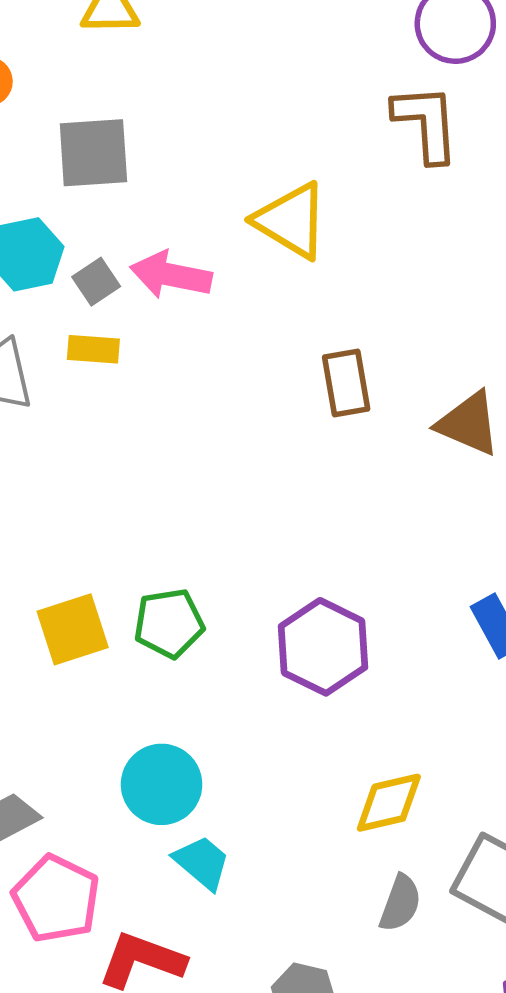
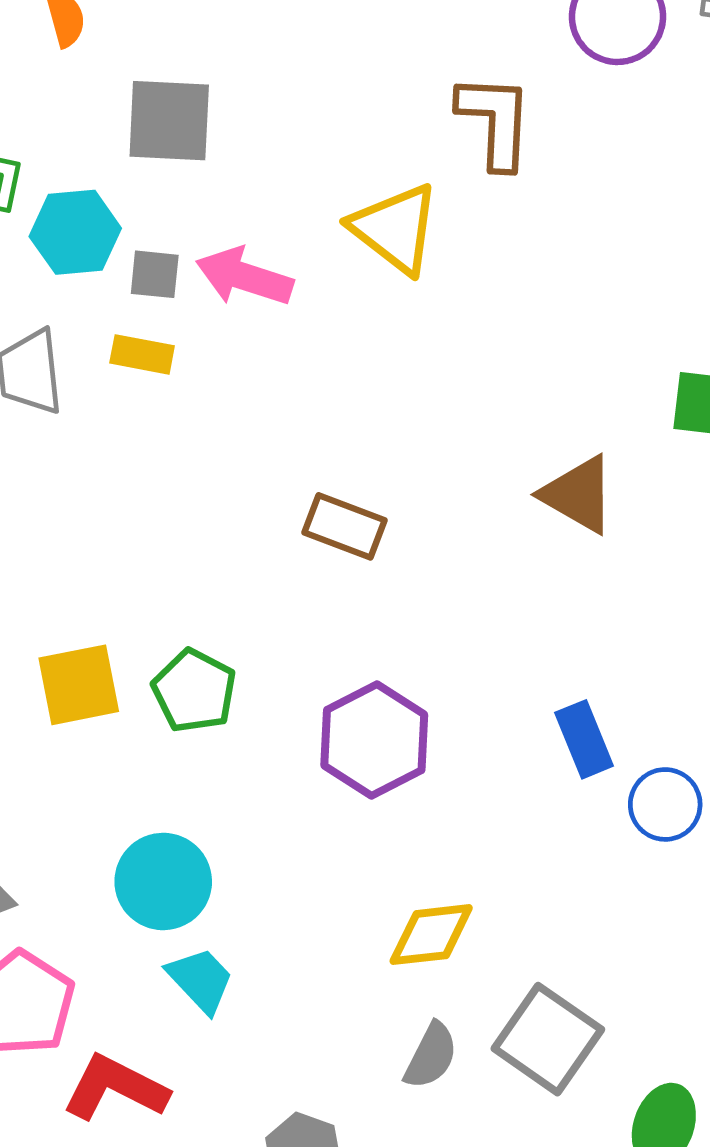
brown L-shape: (426, 123) -> (495, 121), moved
gray square: (96, 282) -> (155, 274), turned 33
brown rectangle: (346, 383) -> (345, 526), moved, turned -66
green pentagon: (169, 623) -> (194, 691), turned 30

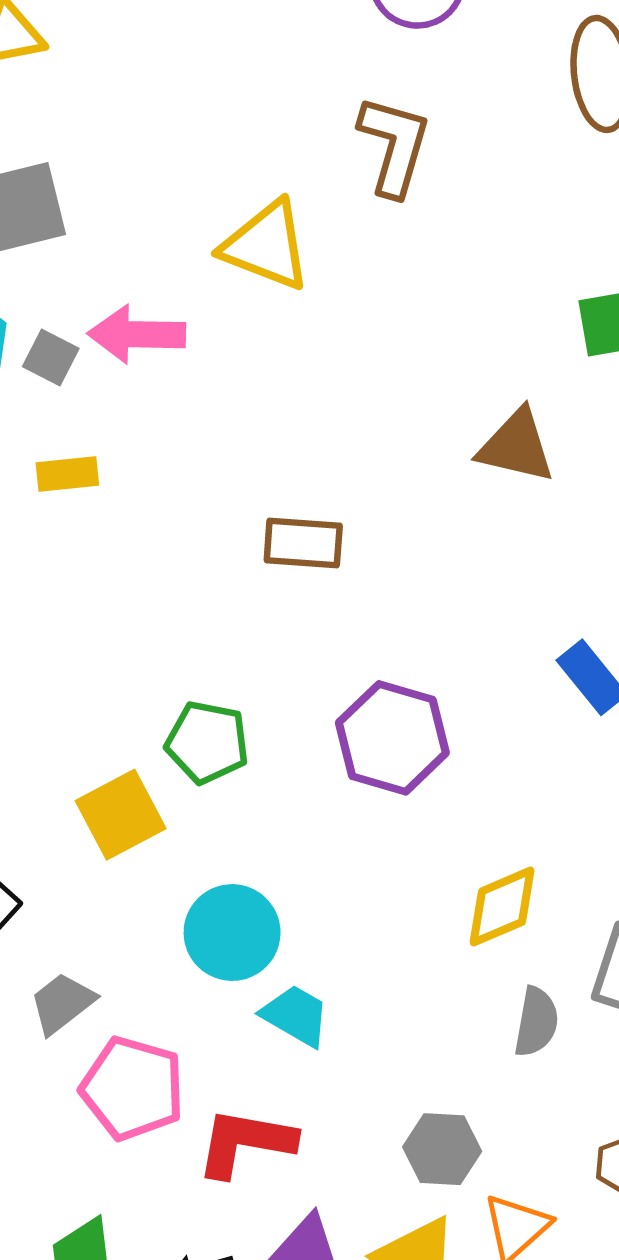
brown L-shape: (495, 121) -> (394, 146), moved, turned 30
gray square: (155, 274) -> (51, 358), turned 38
yellow rectangle: (142, 354) -> (67, 474), moved
yellow square: (79, 685) -> (121, 815), moved

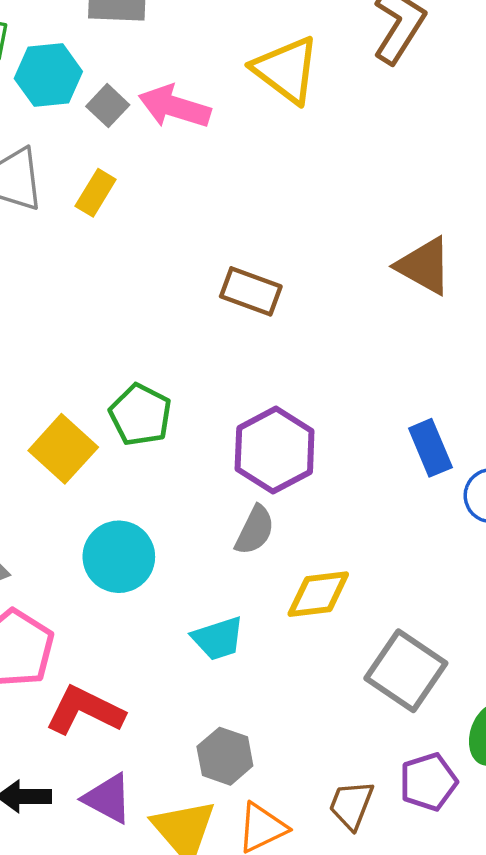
yellow rectangle: (67, 474) -> (96, 193), turned -69
yellow square: (121, 815) -> (63, 449), turned -36
cyan trapezoid: (296, 1016) -> (218, 639), moved, turned 116
gray semicircle: (536, 1022) -> (255, 530), moved

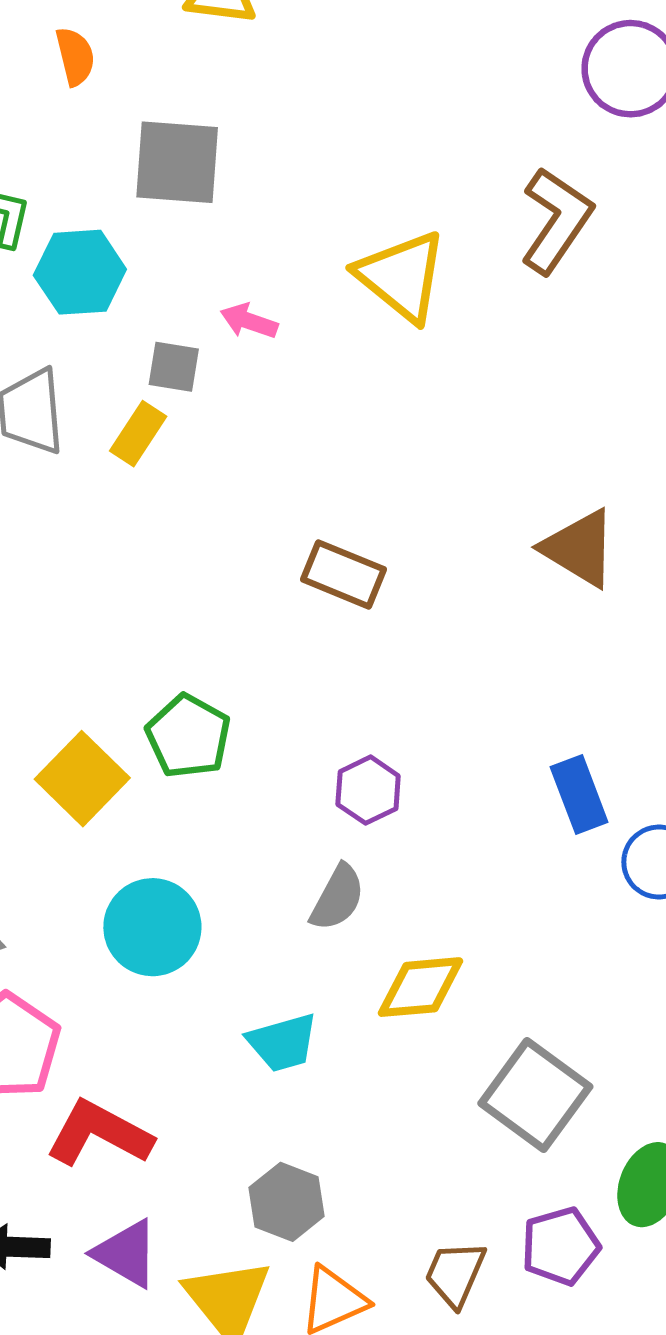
gray square: (108, 106) -> (174, 367), moved, turned -36
pink arrow: (174, 107) -> (249, 321), size x0.6
purple hexagon: (275, 450) -> (368, 790), size x0.6

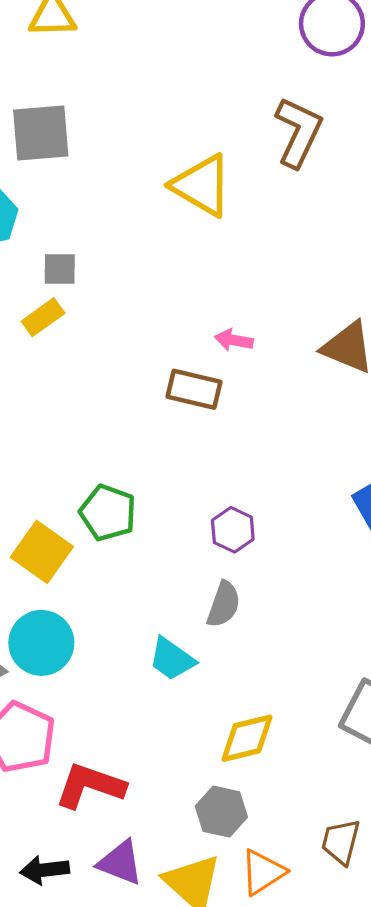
pink arrow: (249, 321) -> (234, 340), moved
yellow rectangle: (138, 434) -> (43, 317), turned 30
cyan circle: (152, 927) -> (41, 643), moved
yellow diamond: (421, 987) -> (247, 738), moved
cyan trapezoid: (283, 1042) -> (172, 659), moved, turned 60

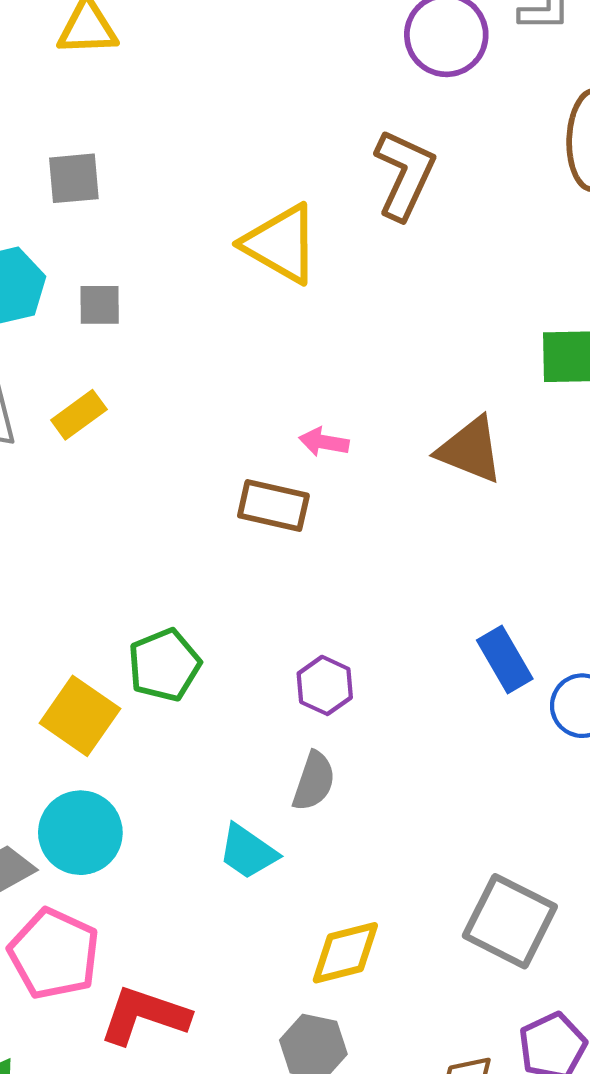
gray square: (41, 133) -> (74, 178), size x0.7
gray square: (60, 269) -> (100, 305), moved
green pentagon: (108, 513) -> (164, 665), turned 30

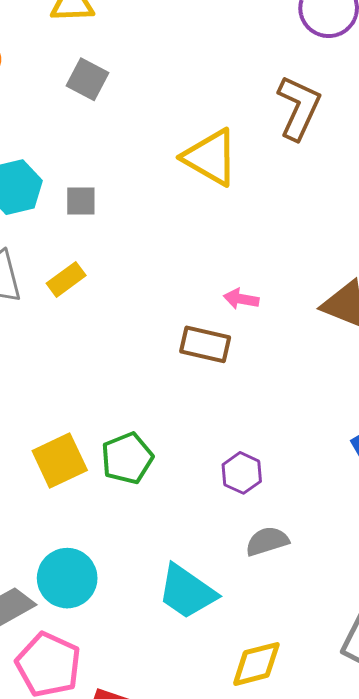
gray square: (74, 178) -> (88, 79), moved, turned 33
yellow square: (80, 716) -> (60, 460), moved, turned 30
gray semicircle: (314, 781) -> (267, 541), moved, turned -126
cyan trapezoid: (248, 852) -> (187, 592), size x1.4

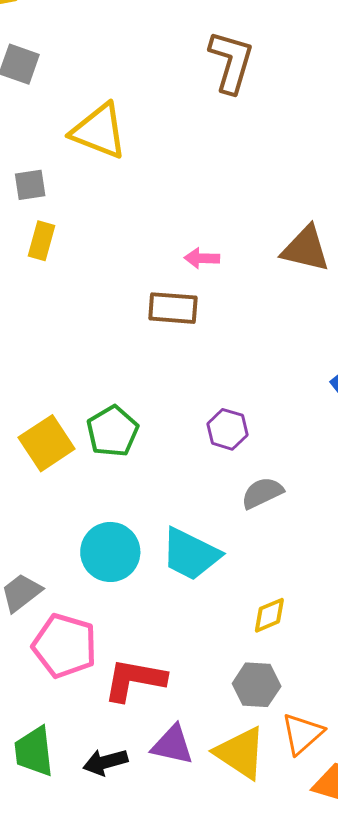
yellow triangle: (210, 157) -> (99, 131), moved
yellow rectangle: (66, 279) -> (42, 241), moved, turned -30
cyan circle: (67, 578) -> (110, 552), moved
yellow diamond: (256, 664) -> (269, 615), size x0.7

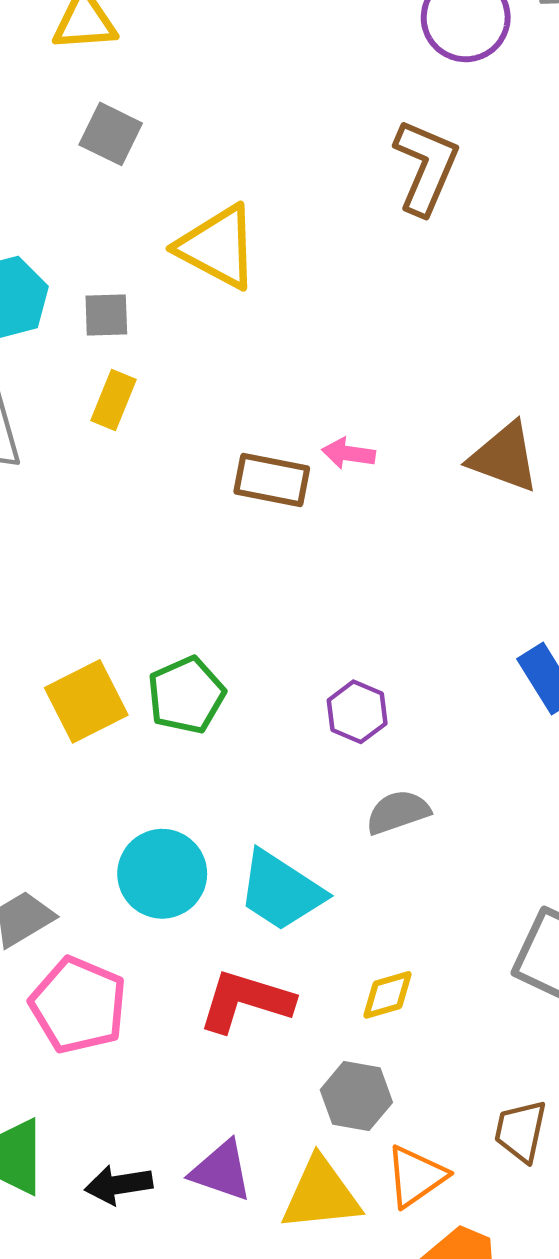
brown rectangle: (173, 308) -> (272, 480), moved
red L-shape: (134, 680) -> (246, 1001), moved
yellow triangle: (240, 753) -> (321, 1194), turned -46

